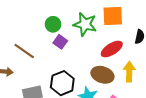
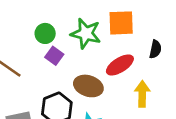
brown ellipse: (102, 75) -> (88, 86), moved

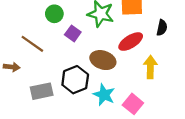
green circle: (45, 33) -> (54, 14), moved

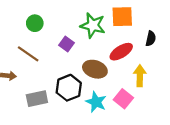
green circle: (54, 14) -> (35, 23), moved
pink square: (133, 104) -> (123, 99), moved

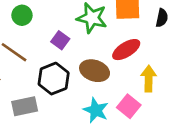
black semicircle: (151, 39) -> (162, 18), moved
black hexagon: (69, 88) -> (54, 79), moved

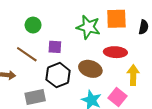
purple square: (60, 40) -> (55, 47), moved, turned -32
red ellipse: (126, 50) -> (115, 52), turned 35

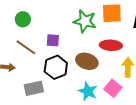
green circle: (33, 25) -> (23, 19), moved

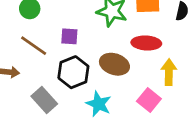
gray rectangle: (34, 88) -> (44, 100), turned 60
cyan star: (88, 91) -> (99, 104), moved

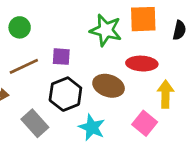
brown line: (34, 46) -> (24, 66), turned -60

